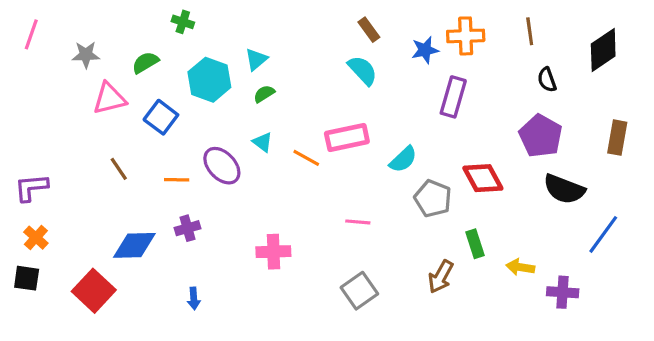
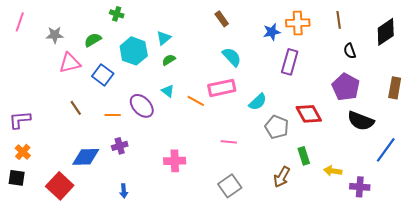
brown rectangle: (369, 30) -> (222, 19), moved
cyan semicircle: (363, 70) -> (232, 57), moved

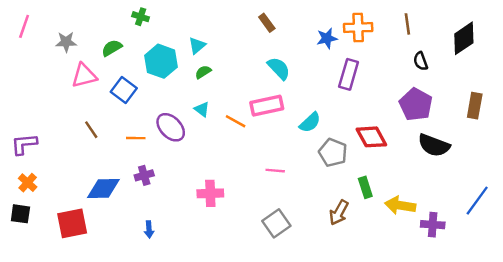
blue line: (386, 150) -> (477, 201), moved
yellow arrow: (333, 171) -> (400, 205), size x1.4
red square: (60, 186) -> (72, 223), turned 36

